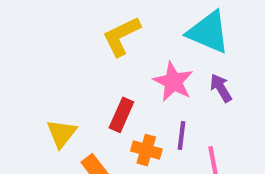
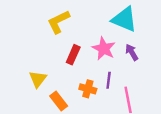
yellow L-shape: (121, 36) -> (59, 22), moved
red rectangle: (121, 115) -> (73, 55), moved

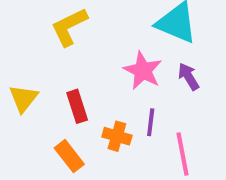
red rectangle: (73, 55) -> (77, 106), moved, turned -42
yellow triangle: (38, 79) -> (23, 98), moved

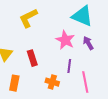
orange cross: (117, 136) -> (52, 82), moved
orange rectangle: (69, 156) -> (14, 83), moved, turned 49

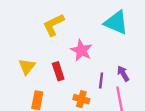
pink star: (65, 40) -> (81, 50), moved
purple arrow: (88, 43) -> (123, 74), moved

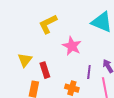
red rectangle: (58, 71) -> (45, 70), moved

